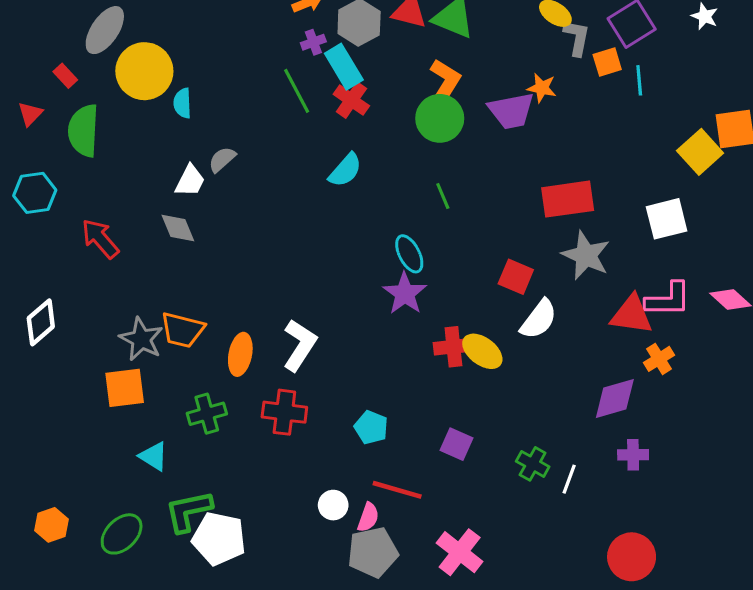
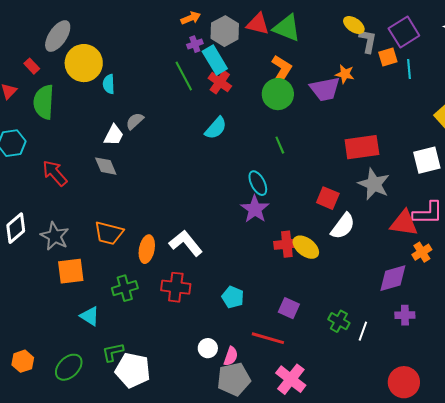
gray star: (141, 339) -> (55, 236), moved
white L-shape: (300, 345) -> (186, 243), turned -72
red line: (397, 490) -> (268, 338), moved
green L-shape: (189, 511) -> (113, 352), size x0.7

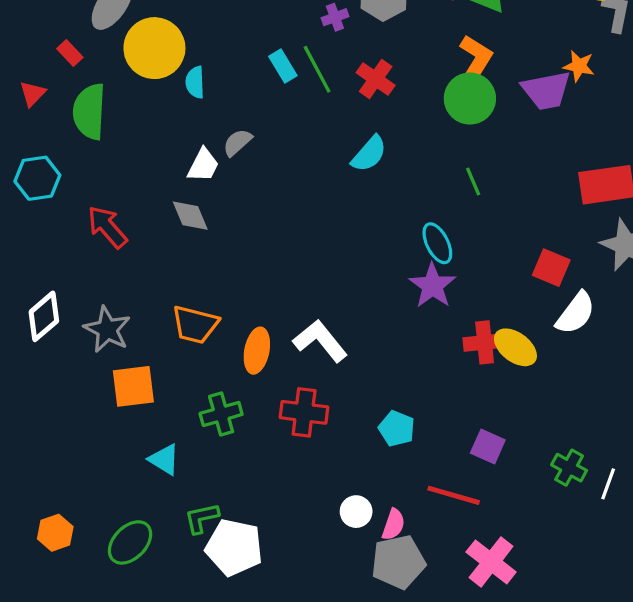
cyan rectangle: (215, 60) -> (283, 66), moved, size x0.7

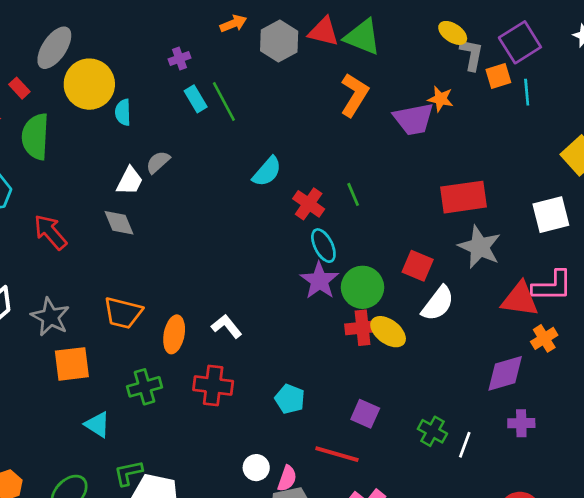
purple cross: (335, 17) -> (179, 59), moved
red cross: (376, 79) -> (309, 204), moved
green circle: (470, 99) -> (363, 287), moved
white L-shape: (320, 341) -> (227, 326), size x0.7

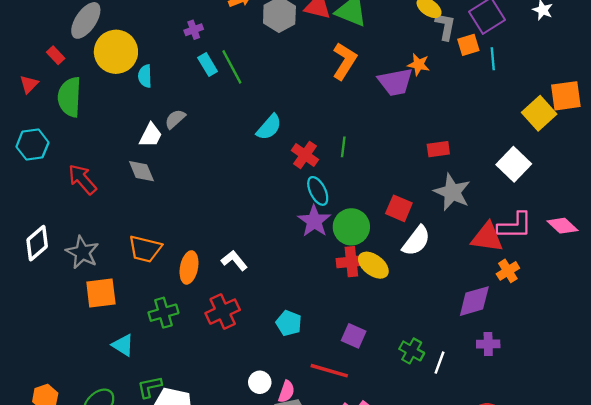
green line: (353, 194) -> (343, 147), turned 30
red rectangle: (463, 197) -> (438, 149), size x0.6
white square: (551, 215) -> (514, 164), turned -32
red cross: (213, 386) -> (223, 312), turned -32

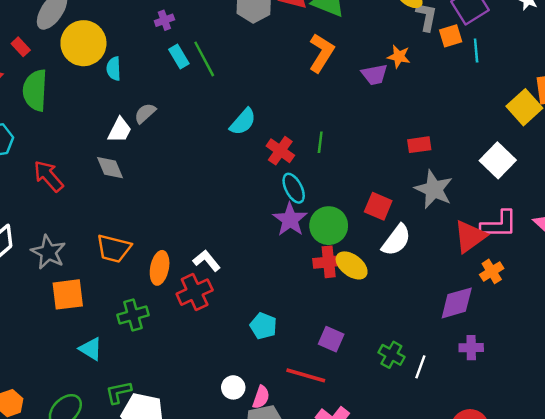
purple trapezoid: (395, 82) -> (375, 75), size x0.7
red triangle: (487, 237) -> (470, 236), turned -44
red cross: (223, 312) -> (195, 292), moved

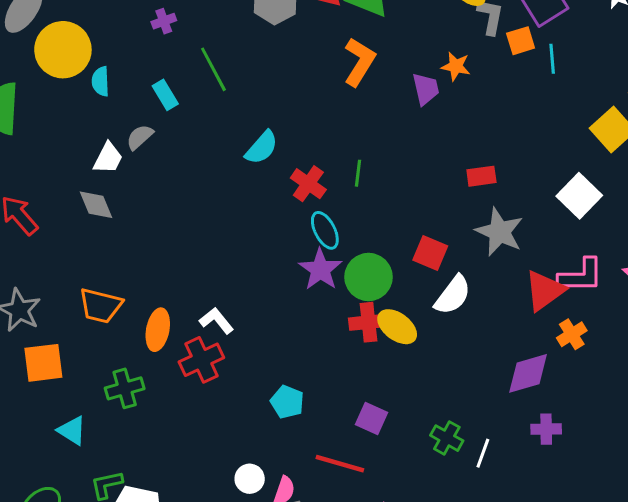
cyan rectangle: (179, 56) -> (165, 95), moved
purple trapezoid: (375, 75) -> (426, 89), turned -92

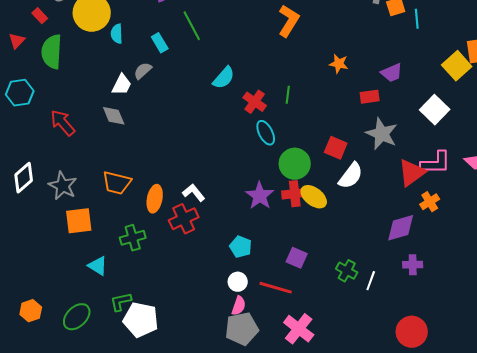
orange star: (456, 66) -> (339, 64), moved
purple trapezoid: (426, 89) -> (392, 73), moved, turned 80
purple star: (320, 269) -> (260, 196), moved
white circle: (250, 479) -> (238, 282), moved

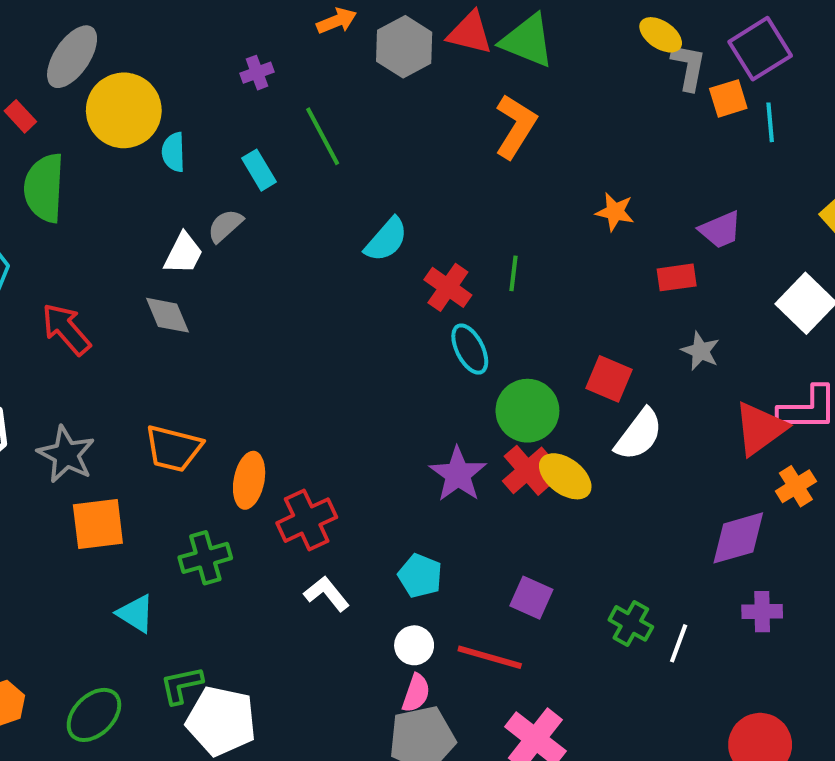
gray star: (382, 134) -> (700, 351), size x0.6
white L-shape: (194, 193) -> (327, 594), moved
red cross: (295, 194) -> (527, 470), turned -35

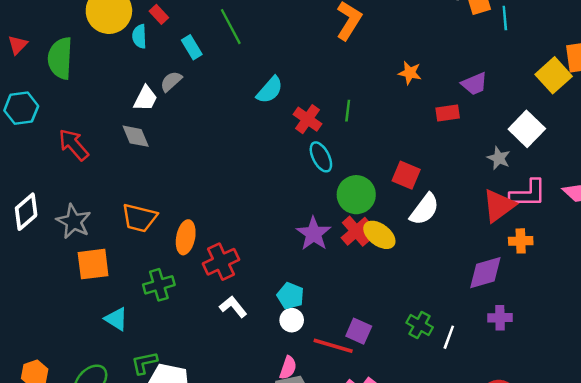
red rectangle: (20, 116) -> (159, 14), moved
gray star: (700, 351) -> (499, 158), moved
orange cross: (796, 486) -> (521, 241), turned 30
purple square: (531, 598) -> (359, 331), moved
white circle: (414, 645) -> (292, 320), moved

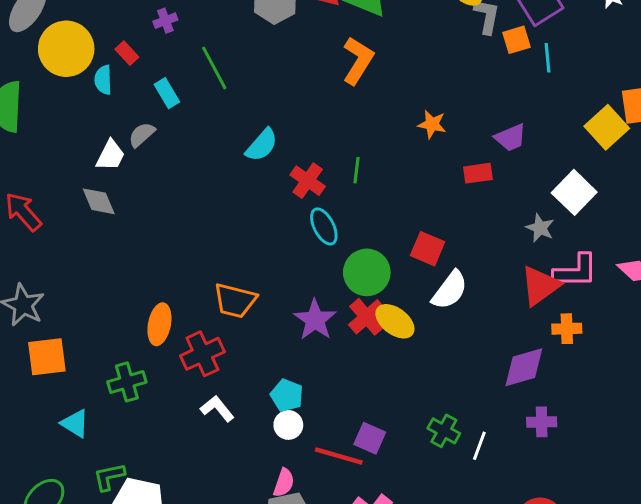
orange trapezoid: (139, 218) -> (235, 301), moved

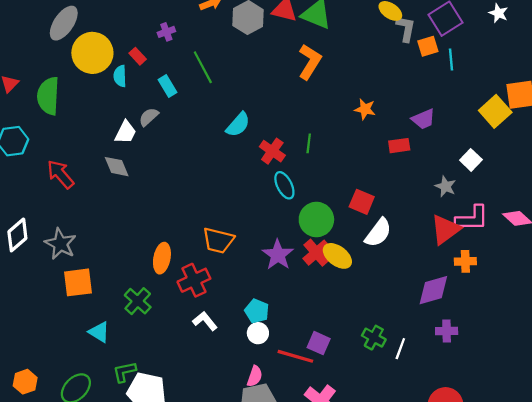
white square: (574, 192) -> (471, 160), size x0.7
green cross: (127, 382) -> (138, 301), turned -32

